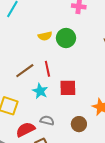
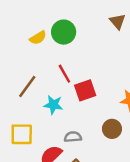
red line: (47, 69) -> (64, 74), moved

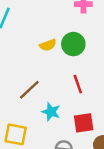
red line: (64, 74) -> (78, 84), moved
red square: (85, 90) -> (84, 123), moved

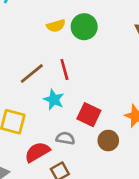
red line: (78, 84) -> (64, 69), moved
red square: (84, 123) -> (89, 115), turned 30

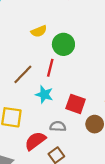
green circle: (84, 27) -> (63, 44), moved
red line: (64, 69) -> (50, 68), turned 36

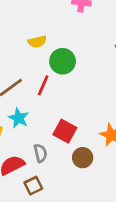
cyan star: (44, 94) -> (19, 118), moved
gray semicircle: (58, 126) -> (40, 153), turned 63

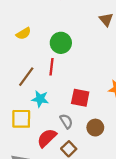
yellow semicircle: (37, 42) -> (23, 33), moved
brown circle: (83, 158) -> (95, 128), moved

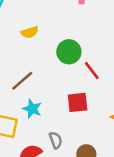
red line: (51, 67) -> (92, 70), moved, turned -56
red square: (80, 98) -> (78, 102), moved, turned -30

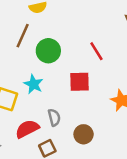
green circle: (69, 52) -> (48, 51), moved
brown line: (22, 81) -> (23, 36), moved, turned -30

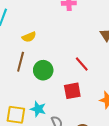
cyan star: (34, 84) -> (38, 109), moved

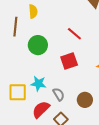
yellow semicircle: (29, 37) -> (33, 11), moved, turned -64
brown line: (21, 62) -> (15, 27), moved

